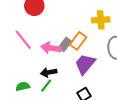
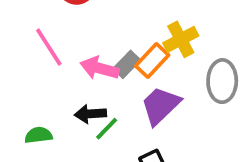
yellow cross: (101, 20) -> (181, 39), moved, turned -30
green line: (46, 86) -> (107, 129), moved

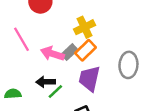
yellow cross: (181, 39) -> (85, 27), moved
purple trapezoid: (160, 106) -> (89, 79), turned -36

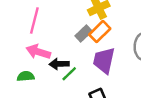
pink line: (22, 39) -> (34, 21), turned 45
pink arrow: (52, 54) -> (38, 52), moved

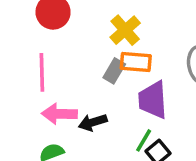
orange rectangle: (100, 32) -> (136, 62), turned 65
green line: (69, 74) -> (144, 140), moved

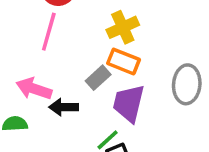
gray rectangle: (114, 71) -> (98, 78), moved
pink line: (42, 72) -> (49, 32), moved

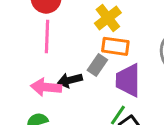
black arrow: (64, 107) -> (70, 80), moved

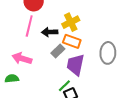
black arrow: (70, 80) -> (50, 32), moved

